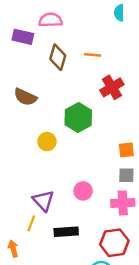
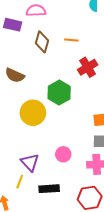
yellow circle: (47, 142) -> (33, 113), size x1.6

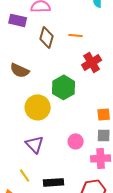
pink circle: (63, 154) -> (76, 141), moved
purple triangle: (30, 162) -> (35, 144), moved
yellow line: (20, 182) -> (25, 175), turned -56

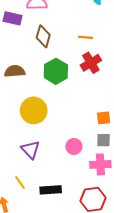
orange line: (76, 35) -> (86, 37), moved
brown semicircle: (20, 70) -> (15, 71), turned 150
green hexagon: (64, 87) -> (56, 71), moved

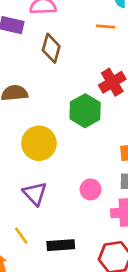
orange line: (86, 37) -> (105, 26), moved
green hexagon: (56, 71) -> (85, 111), moved

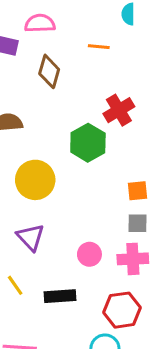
orange line: (105, 26) -> (99, 47), moved
pink circle: (91, 189) -> (89, 254), moved

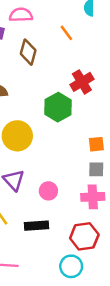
orange line: (99, 47) -> (66, 33), turned 49
pink circle: (89, 254) -> (48, 191), moved

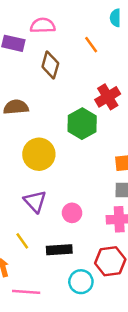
cyan circle: (71, 266) -> (81, 282), moved

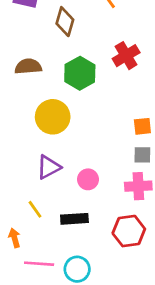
green hexagon: (82, 124) -> (80, 73), moved
purple triangle: (35, 201) -> (49, 167), turned 45
cyan circle: (81, 282) -> (77, 269), moved

